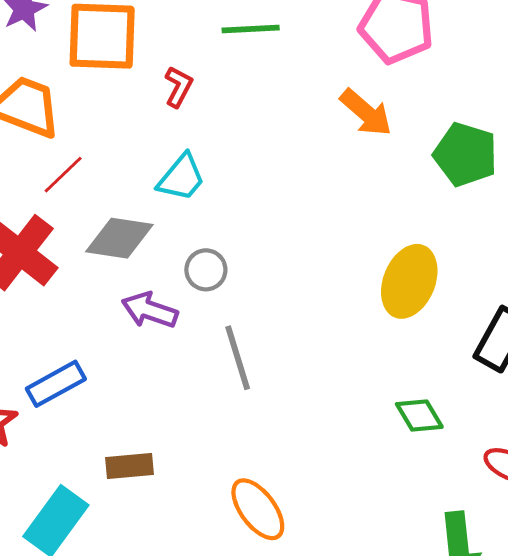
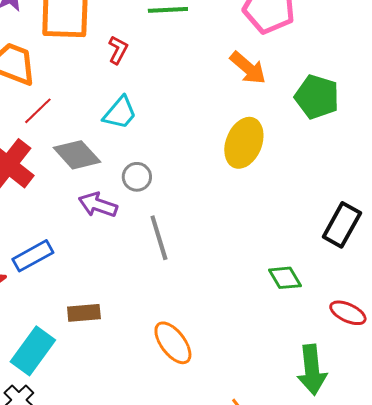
gray diamond: (119, 238) -> (77, 155), turned 39
yellow ellipse: (409, 281) -> (244, 143), moved

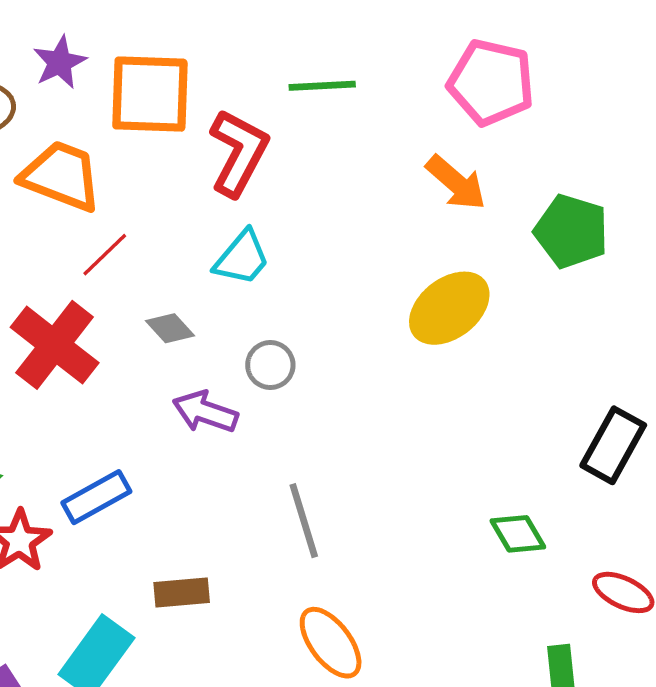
red L-shape: (118, 50) -> (239, 153), size x1.8
yellow ellipse: (244, 143) -> (449, 308), turned 30
gray diamond: (77, 155) -> (170, 328), size x0.6
gray line: (159, 238) -> (304, 521), moved

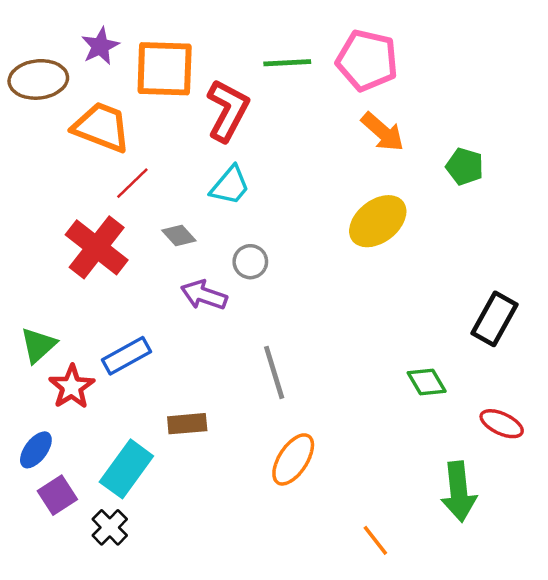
pink pentagon: (491, 82) -> (367, 60), moved
green pentagon: (571, 231) -> (465, 166), size x0.7
orange ellipse: (331, 643) -> (293, 459), turned 70

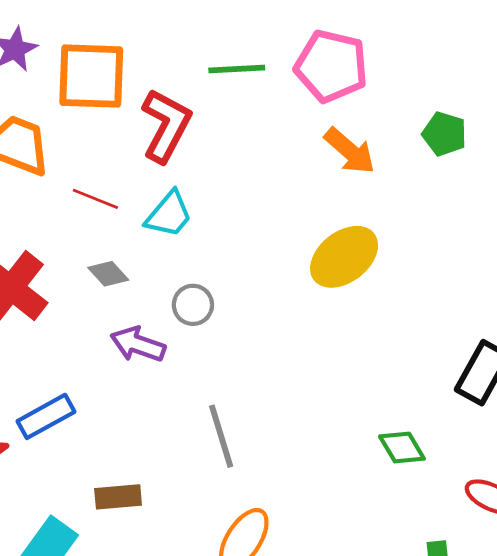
green pentagon: (465, 166) -> (444, 134), moved
red line: (132, 183) -> (95, 199), moved, turned 66

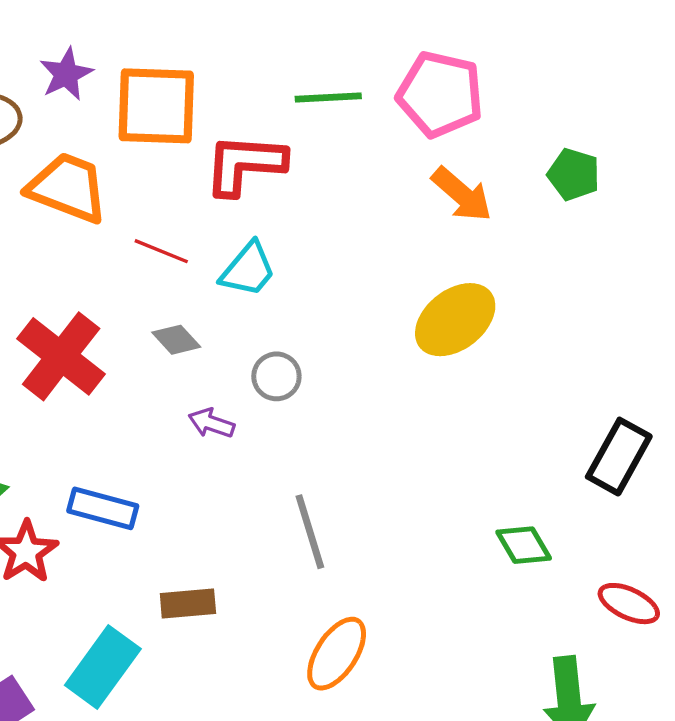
red L-shape: (166, 125) -> (245, 164), turned -114
purple arrow: (138, 344) -> (211, 423), size x0.7
blue rectangle: (46, 416) -> (103, 508), turned 44

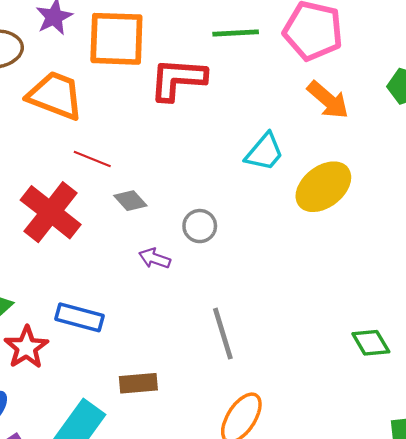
red line: (161, 251) -> (92, 159), moved
cyan trapezoid: (248, 270) -> (264, 152), moved

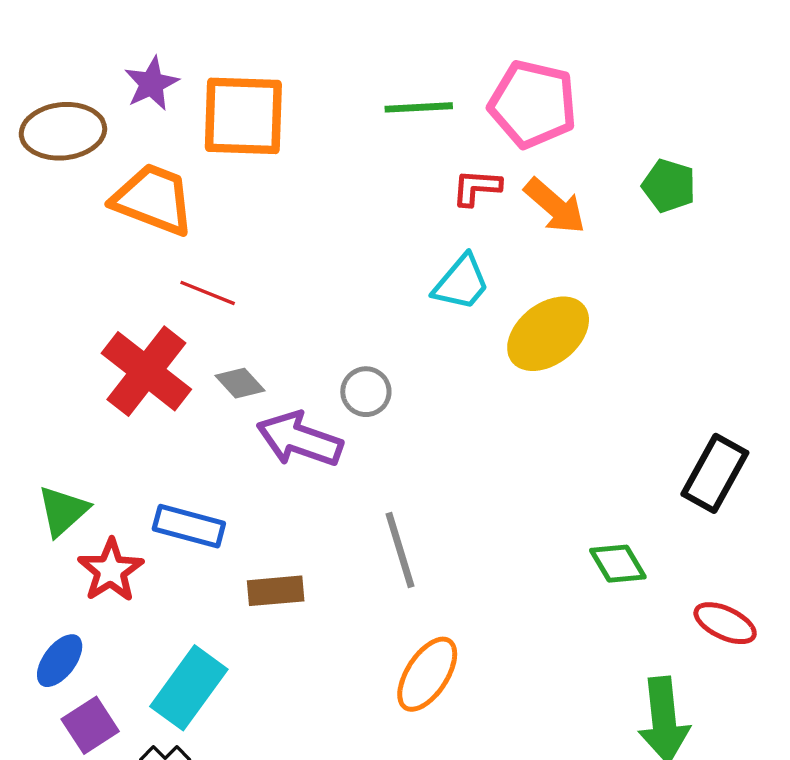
red L-shape: (178, 79) -> (477, 187), moved, size x0.6
gray diamond: (130, 201) -> (240, 383), moved
purple arrow: (155, 258) -> (300, 439), size x1.8
brown rectangle: (138, 383) -> (276, 591), moved

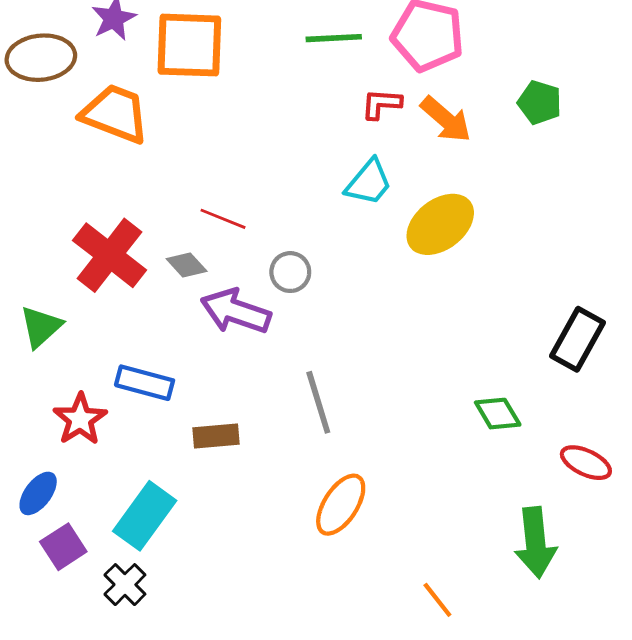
red line: (208, 293) -> (223, 219), moved
green triangle: (63, 511) -> (41, 327), moved

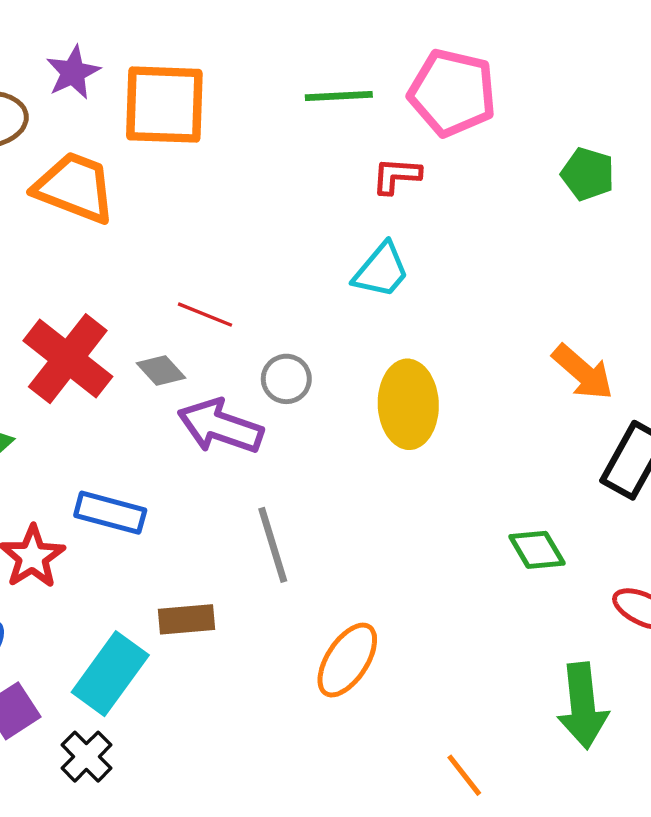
orange arrow: (446, 119) -> (583, 372), moved
yellow ellipse: (440, 224) -> (408, 404), moved, turned -54
gray line: (318, 402) -> (273, 545), moved
brown rectangle: (216, 436) -> (186, 619), moved

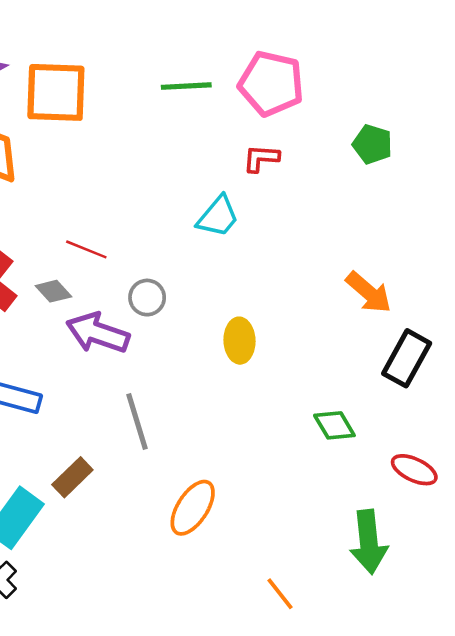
red L-shape: (396, 176) -> (261, 158), moved
yellow ellipse: (408, 404) -> (240, 341), moved, size x0.7
brown rectangle: (186, 619) -> (72, 477), turned -39

